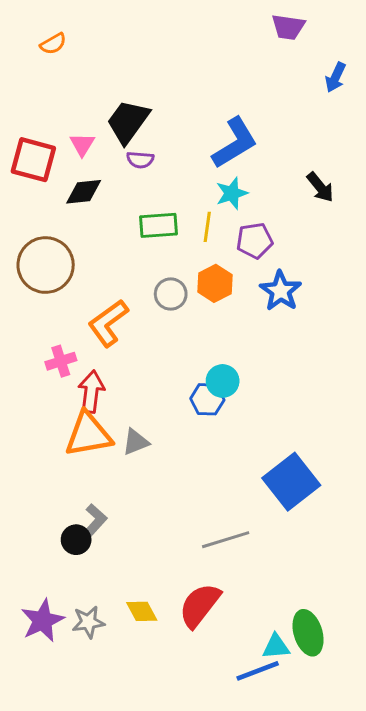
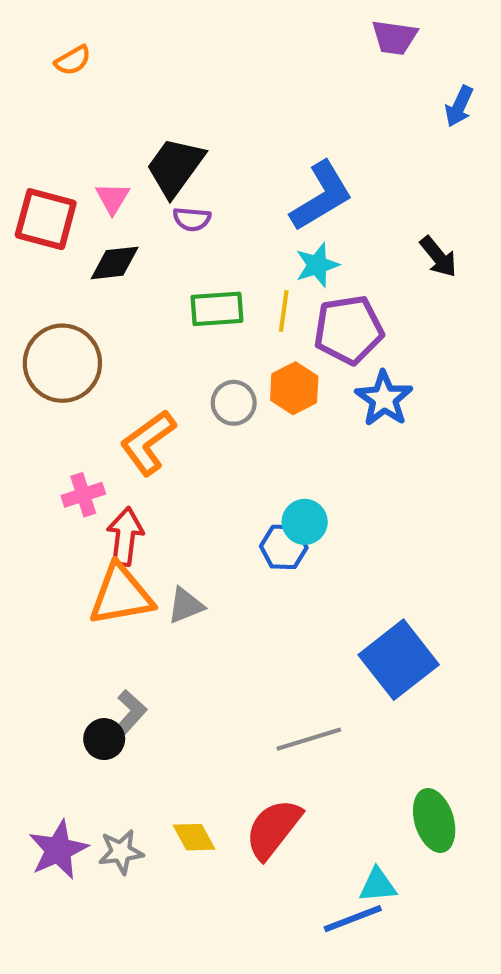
purple pentagon: (255, 241) -> (348, 330), size x1.4
green ellipse: (308, 633) -> (434, 820), moved

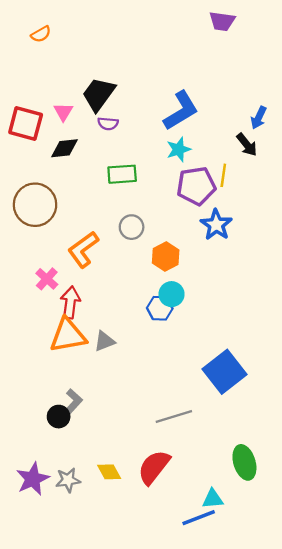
blue arrow: (459, 106) -> (259, 118), moved
yellow line: (284, 311) -> (223, 175), moved
orange hexagon: (294, 388) -> (166, 256), moved
pink cross: (83, 495) -> (47, 279), turned -30

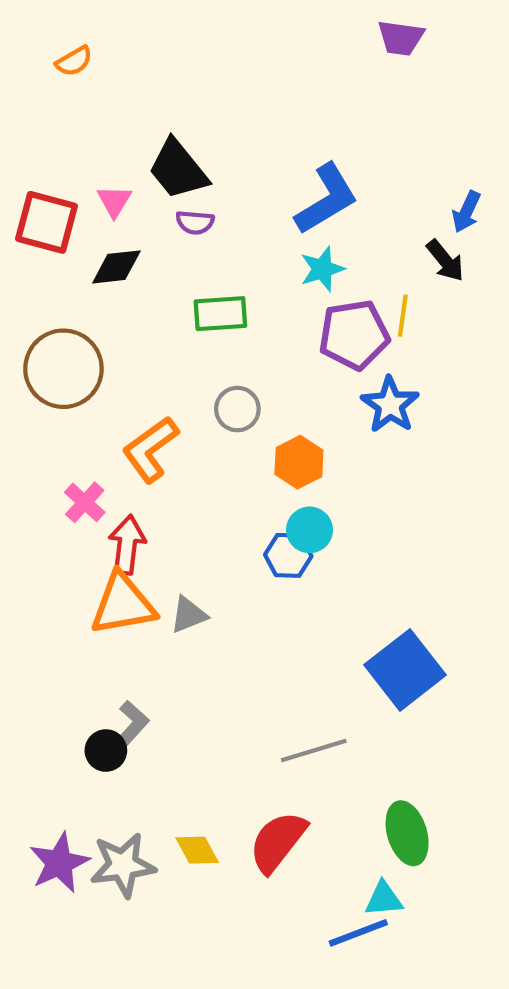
black trapezoid: (99, 94) -> (178, 169), turned -75
green ellipse: (244, 462) -> (407, 833), moved
gray star: (68, 480) -> (123, 865), size x1.4

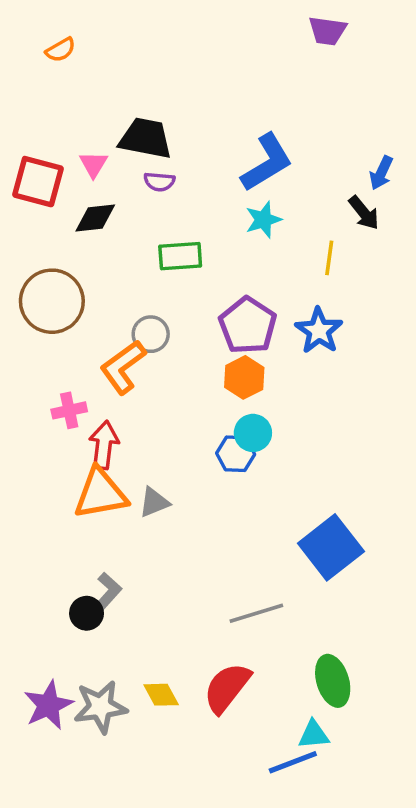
black trapezoid: (178, 169) -> (145, 138), turned 140
purple pentagon: (354, 335) -> (248, 325), moved, turned -30
gray circle: (237, 409) -> (151, 334), moved
pink cross: (85, 502) -> (69, 410), turned 36

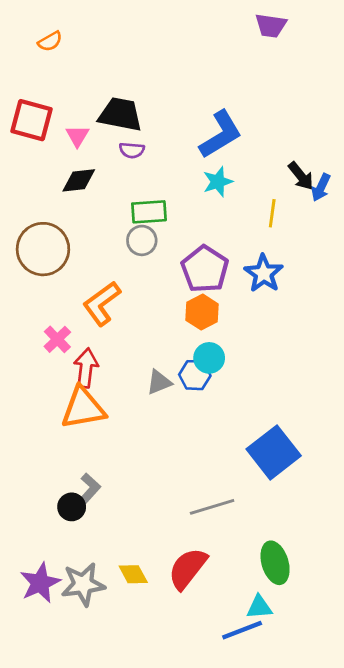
blue arrow: (381, 173) -> (321, 187), moved
red square: (38, 182) -> (32, 120), moved
gray circle: (151, 334) -> (142, 240), moved
pink cross: (69, 410) -> (57, 339), turned -32
gray triangle: (154, 502) -> (159, 382), moved

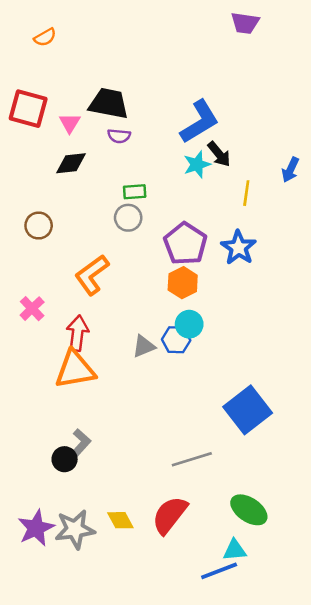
black arrow: (301, 176) -> (219, 154), moved
green rectangle: (149, 212) -> (135, 192), size x0.7
brown circle: (43, 249) -> (39, 226), size x0.6
pink cross: (57, 339) -> (32, 309), moved
green ellipse: (275, 563) -> (249, 510), turned -39

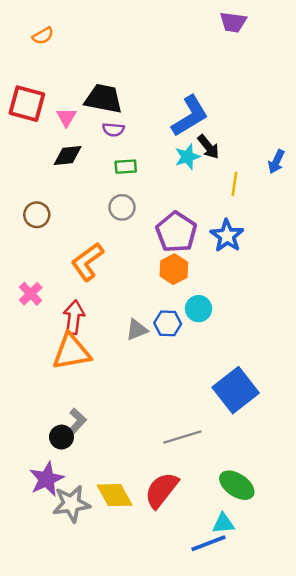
green rectangle: (135, 192) -> (126, 167), moved
cyan circle: (189, 324) -> (199, 309), moved
yellow diamond: (120, 520) -> (115, 495), size x1.4
purple star: (36, 528) -> (47, 479), moved

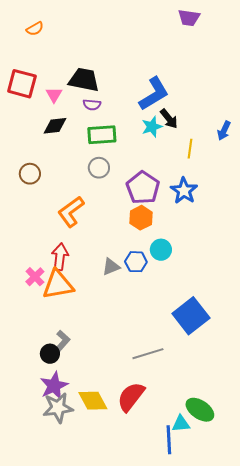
green rectangle: (126, 167) -> (102, 135), size x1.6
pink cross: (31, 294) -> (35, 277), moved
purple star: (47, 479) -> (54, 386), moved
green ellipse: (237, 485) -> (200, 410), moved
blue line: (208, 543) -> (169, 440), turned -72

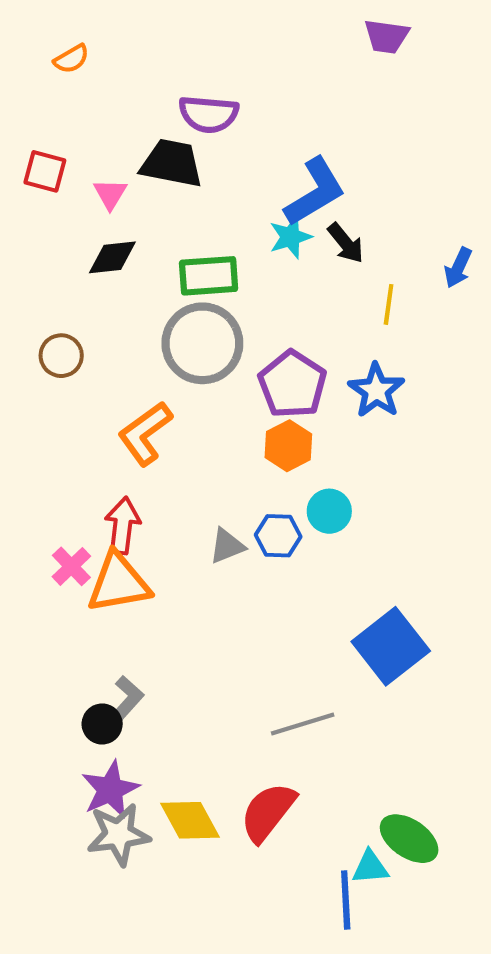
red square: (22, 84) -> (45, 171), size x0.7
purple semicircle: (92, 105) -> (209, 114), moved, size x1.6
cyan star: (152, 127) -> (290, 237), moved
gray circle: (99, 168) -> (202, 343), size x1.8

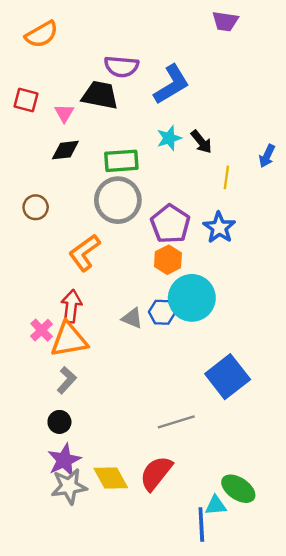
orange semicircle: (71, 59) -> (42, 34), size x1.6
blue L-shape: (315, 192) -> (172, 84), moved
cyan circle: (329, 511) -> (192, 298), size x1.8
gray triangle: (227, 546) -> (132, 318), turned 45
gray L-shape: (127, 699) -> (67, 380), moved

